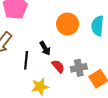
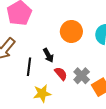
gray cross: (79, 68) -> (82, 76), turned -35

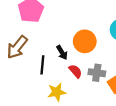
orange circle: (71, 31) -> (85, 41), moved
gray cross: (82, 76) -> (97, 73), turned -35

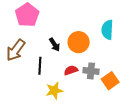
black arrow: (62, 53) -> (55, 45), moved
red semicircle: (75, 71) -> (71, 70), turned -64

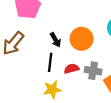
black line: (40, 66) -> (50, 62), moved

